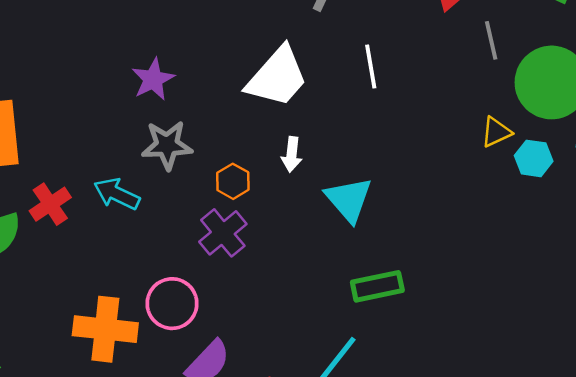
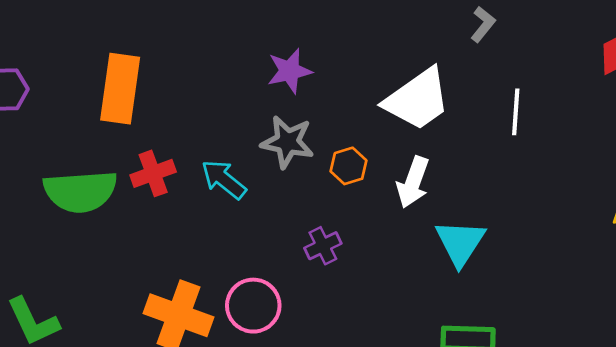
white arrow: (292, 154) -> (413, 182), size x1.4
orange hexagon: (233, 181) -> (349, 166), moved
purple cross: (223, 233) -> (323, 246), size x0.7

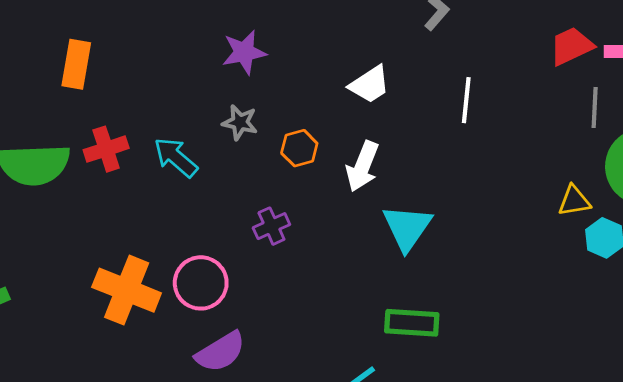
orange rectangle: (120, 89) -> (76, 64), size x0.7
white trapezoid: (417, 99) -> (370, 85), size x0.6
gray star: (287, 142) -> (240, 122), size x0.7

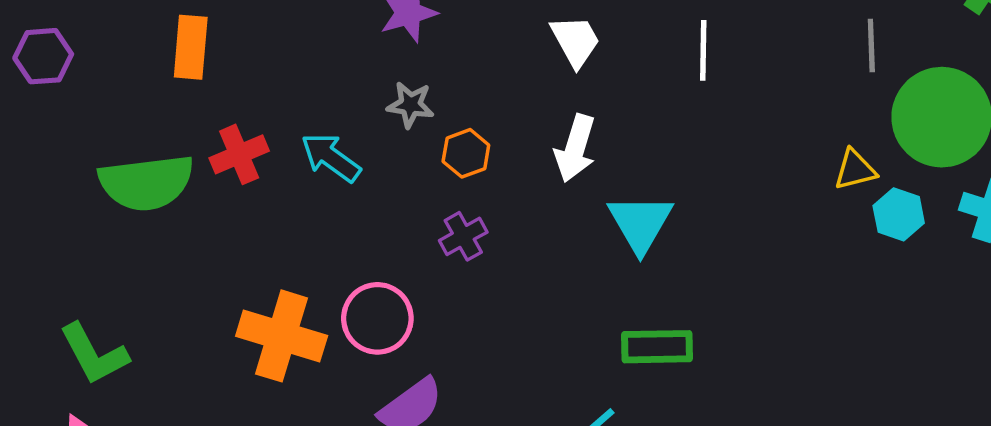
white trapezoid: (370, 85) -> (575, 41), turned -81
orange hexagon: (299, 148) -> (466, 153), moved

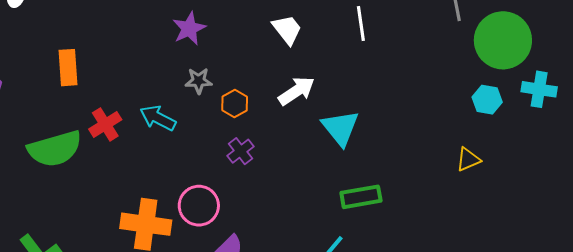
white arrow: (575, 148) -> (297, 91), turned -132
yellow triangle: (855, 170) -> (468, 159), moved

